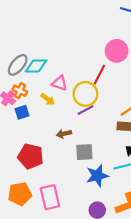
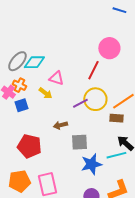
yellow circle: (85, 94) -> (95, 99), moved

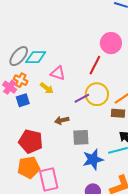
orange pentagon: (19, 181) -> (29, 167), moved

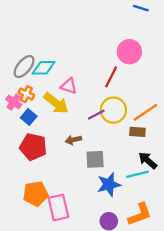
yellow arrow: (47, 88) -> (56, 103), size x1.6
blue square: (23, 100) -> (29, 117), turned -32
red pentagon: (31, 141) -> (33, 147), moved

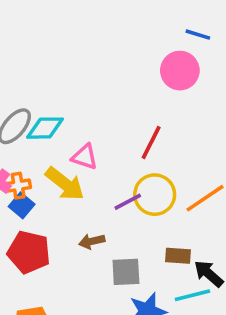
pink circle: (129, 52) -> (180, 71), moved
orange cross: (26, 94) -> (18, 186), moved, turned -35
brown rectangle: (137, 132) -> (178, 256), moved

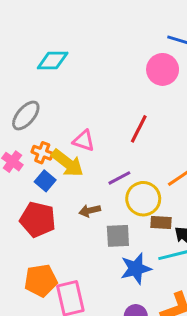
cyan diamond: (45, 128) -> (53, 61), moved
orange cross: (18, 186) -> (42, 153), moved, turned 30
yellow circle: (155, 195) -> (143, 199), moved
blue square: (22, 205) -> (45, 181), moved

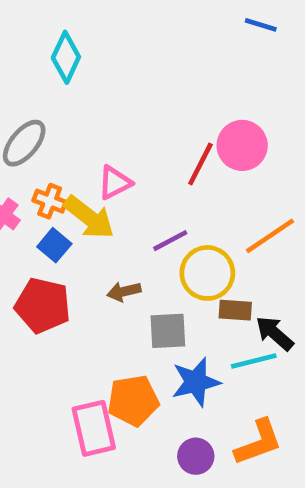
cyan diamond: (53, 61) -> (66, 57), turned -64
pink circle: (163, 69) -> (242, 145), moved
pink triangle: (84, 141) -> (115, 183), turned -45
orange pentagon: (41, 280) -> (133, 401), moved

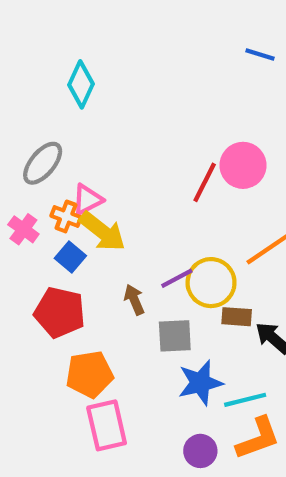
pink triangle: (115, 183) -> (87, 199), moved
purple line: (170, 241) -> (177, 278), moved
brown arrow: (124, 292) -> (134, 300), turned 80
cyan line: (254, 361) -> (245, 400), moved
orange pentagon: (133, 401) -> (90, 374), moved

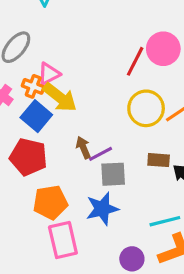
blue square: (70, 257) -> (36, 116), size x1.4
purple line: (177, 278) -> (101, 154), moved
yellow circle: (211, 283) -> (146, 108), moved
blue star: (200, 383) -> (102, 209), moved

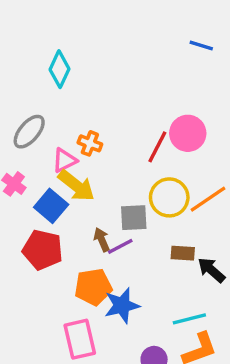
orange cross: (33, 86) -> (90, 143), moved
gray square: (113, 174) -> (134, 218), moved
orange pentagon: (50, 202) -> (93, 287), moved

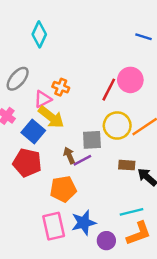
blue line: (201, 46) -> (144, 37), moved
blue star: (122, 305) -> (84, 223), moved

